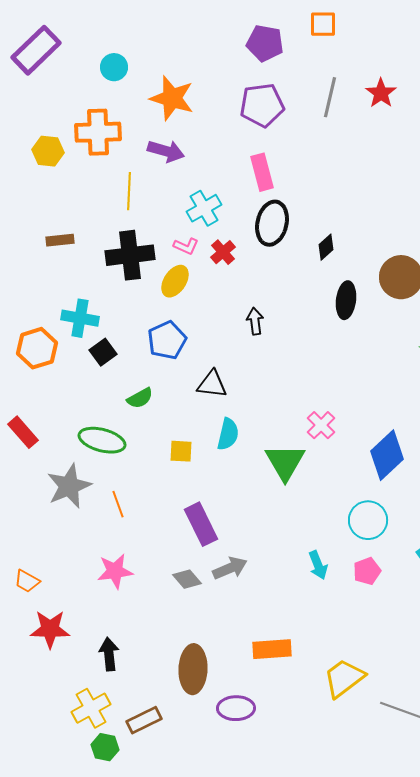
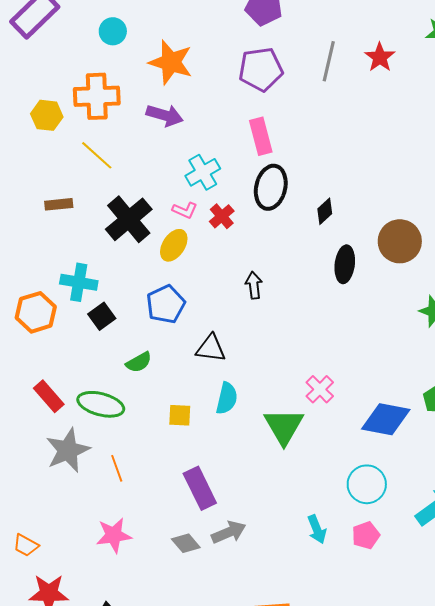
yellow line: (129, 191) -> (97, 155), moved, turned -51
black cross: (130, 255) -> (129, 219), turned -33
red rectangle: (23, 432) -> (49, 396), moved
blue diamond: (387, 455) -> (386, 419), turned 54

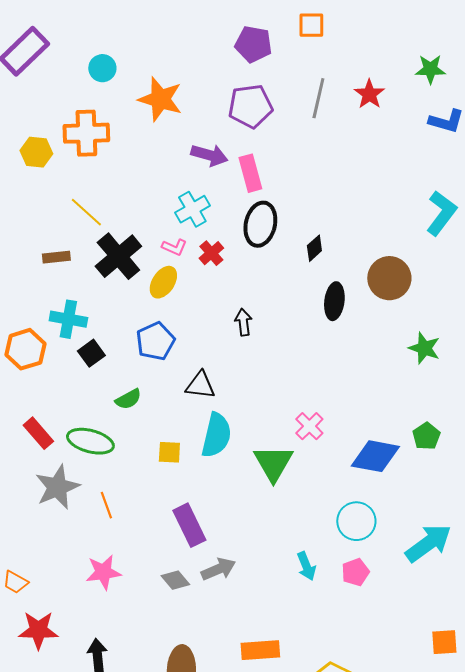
purple arrow: (165, 115) -> (209, 155), moved
yellow line: (97, 155) -> (86, 212), moved
brown rectangle: (59, 204) -> (56, 257), moved
cyan semicircle: (227, 398) -> (216, 435), size x1.4

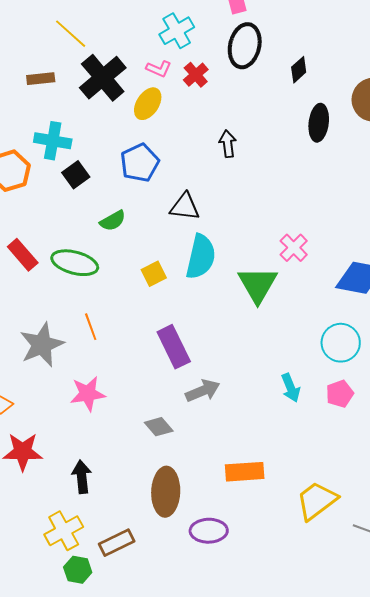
yellow square: (169, 452) -> (154, 274), turned -30
gray star: (57, 487) -> (42, 345), moved
gray diamond: (175, 580) -> (159, 427), moved

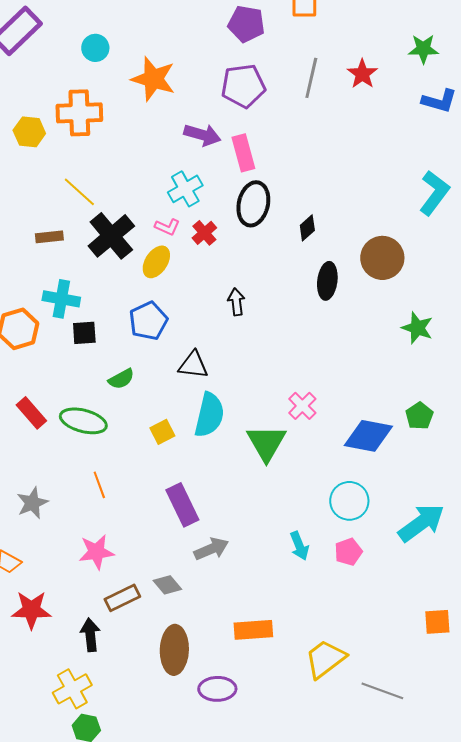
black square: (76, 175) -> (84, 333), turned 32
gray star: (42, 345) -> (32, 503), moved, size x0.7
brown rectangle: (117, 543) -> (122, 598), moved

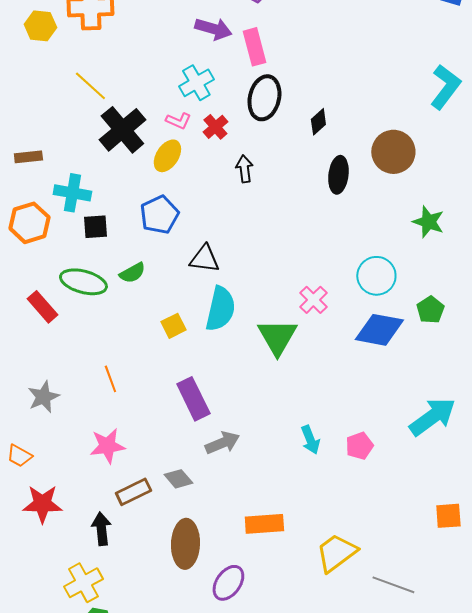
brown rectangle: (49, 237) -> (28, 157), moved
black arrow: (236, 302) -> (244, 169), moved
green ellipse: (83, 421) -> (83, 282), moved
cyan circle: (349, 501) -> (376, 276), moved
purple ellipse: (217, 689) -> (228, 583), turned -54

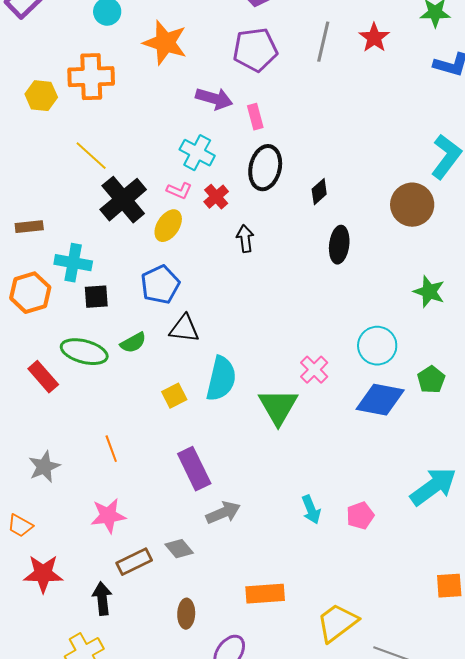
pink rectangle: (254, 47) -> (255, 117), size x0.7
cyan cross: (196, 83) -> (197, 153), turned -32
brown circle: (393, 152) -> (412, 205), moved
black triangle: (204, 259) -> (184, 329), moved
brown ellipse: (185, 544) -> (186, 614), size x0.6

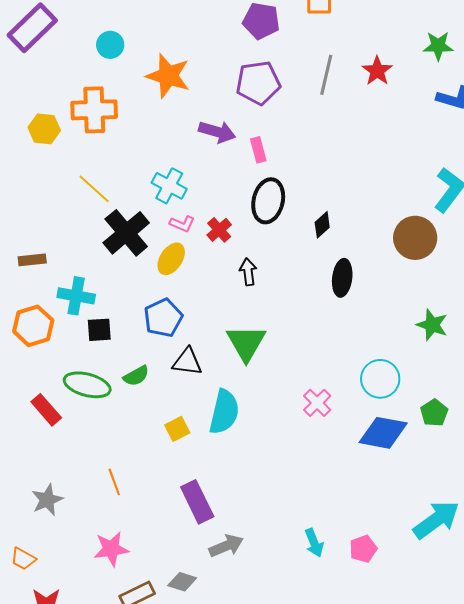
cyan cross: (197, 153) -> (169, 186), moved
green triangle: (278, 407) -> (246, 343), moved
gray diamond: (179, 549) -> (182, 582), turned -32

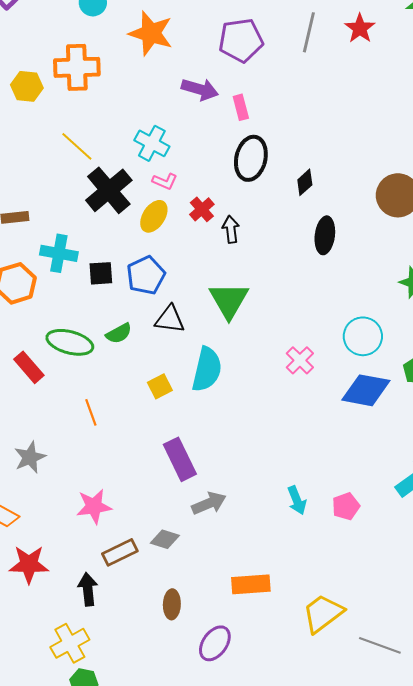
red cross: (219, 230) -> (202, 209), moved
black square: (99, 330) -> (101, 273), moved
orange line: (114, 482) -> (91, 412), moved

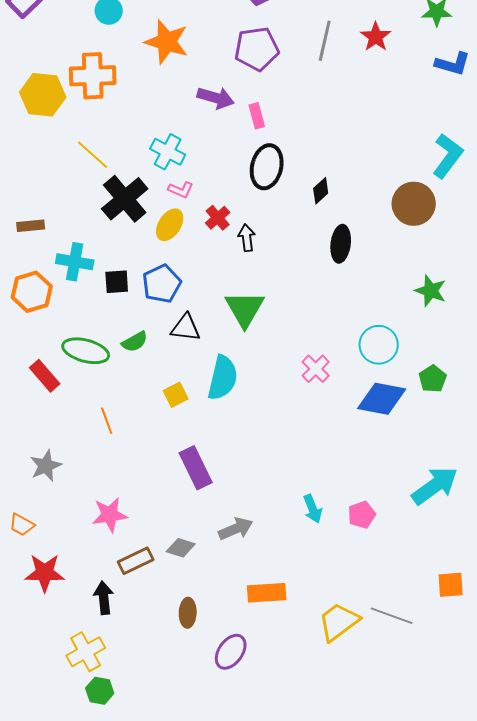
yellow hexagon: (27, 86) -> (43, 95), size x1.4
gray arrow: (209, 503) -> (236, 529), moved
gray line: (380, 645) -> (392, 616), moved

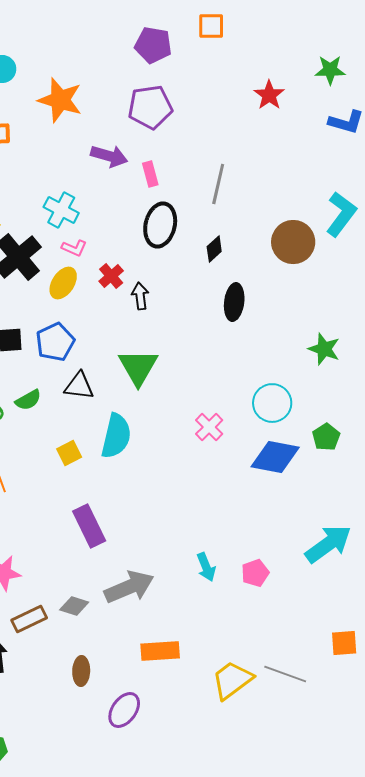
gray line: (325, 41) -> (218, 184), moved
brown circle: (414, 204) -> (293, 242), moved
gray arrow: (236, 529) -> (129, 587), size x1.4

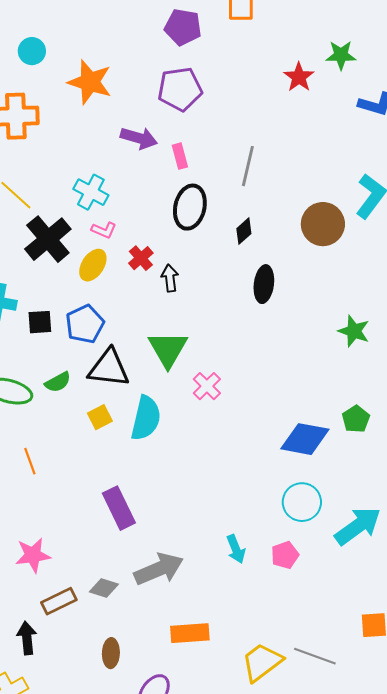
green star: (330, 70) -> (341, 55), moved
black triangle: (79, 386) -> (109, 368), size x1.4
cyan circle: (272, 403) -> (302, 502), moved
pink cross: (209, 427) -> (207, 386), moved
yellow square: (69, 453) -> (100, 417), moved

